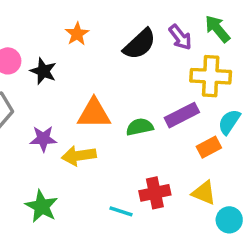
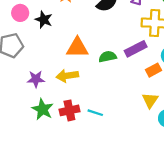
purple star: (43, 139) -> (36, 79), moved
red cross: (155, 193) -> (69, 110), moved
yellow triangle: (204, 193) -> (150, 100), turned 42

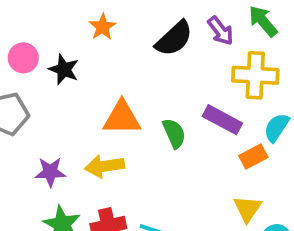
purple rectangle: (136, 49) -> (222, 120), turned 55
green semicircle: (108, 57) -> (174, 133), turned 78

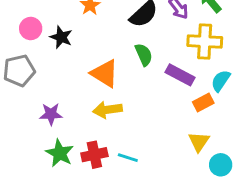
orange triangle: (122, 118) -> (105, 73), turned 32
green semicircle: (174, 133) -> (144, 55), moved
yellow arrow: (104, 166) -> (108, 110), moved

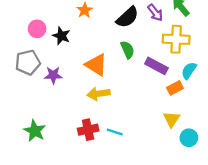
purple star: (51, 114) -> (53, 75), moved
green star: (60, 153) -> (35, 131), moved

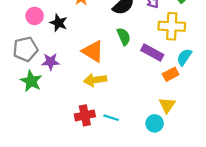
green star: (35, 131) -> (31, 81), moved
cyan circle: (189, 138) -> (155, 123), moved

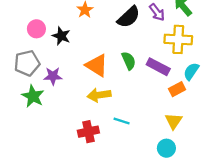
green semicircle: (124, 37) -> (129, 61), moved
cyan line: (111, 118) -> (122, 121), moved
cyan circle: (155, 123) -> (166, 148), moved

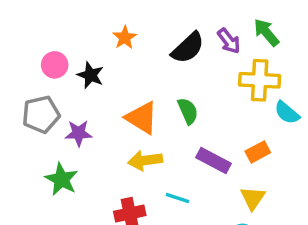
purple rectangle: (158, 67) -> (213, 160), moved
cyan semicircle: (191, 71) -> (287, 113), moved, turned -84
green star: (33, 96) -> (61, 179), moved

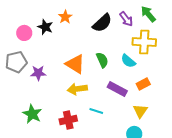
black star: (90, 75) -> (45, 27), moved
cyan semicircle: (287, 113) -> (128, 61), moved
green star: (61, 179) -> (32, 114), moved

